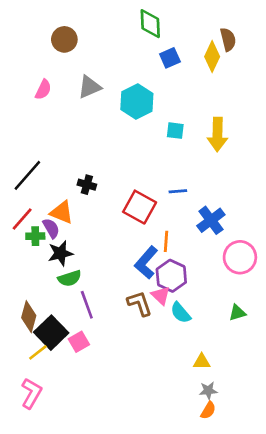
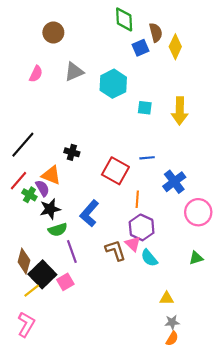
brown semicircle: (228, 39) -> (156, 33), moved
green cross: (35, 236) -> (29, 195), turned 32
blue L-shape: (146, 263) -> (89, 213), moved

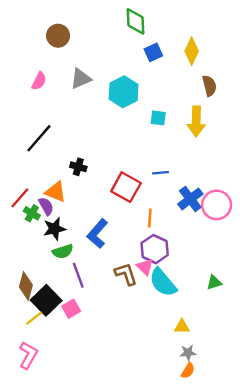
brown semicircle: (156, 33) -> (209, 86), moved
black line: (23, 145) -> (39, 138), moved
pink circle: (198, 212) -> (217, 205), moved
cyan semicircle: (149, 258) -> (163, 282), size x1.5

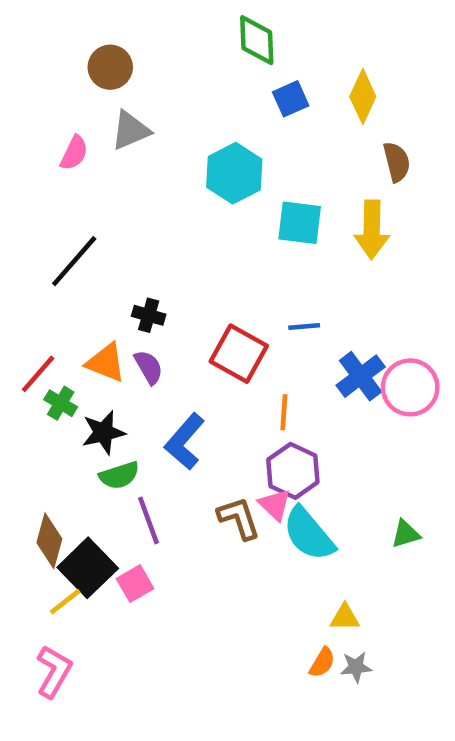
gray triangle: (81, 79) -> (131, 130), moved
cyan square: (158, 118) -> (300, 223), size x1.5
purple semicircle: (46, 206) -> (149, 367), moved
orange semicircle: (188, 371) -> (322, 663), moved

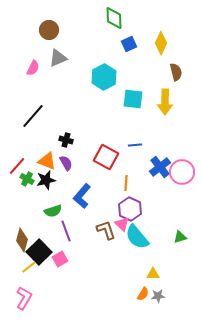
black star: (103, 433) -> (46, 180), moved

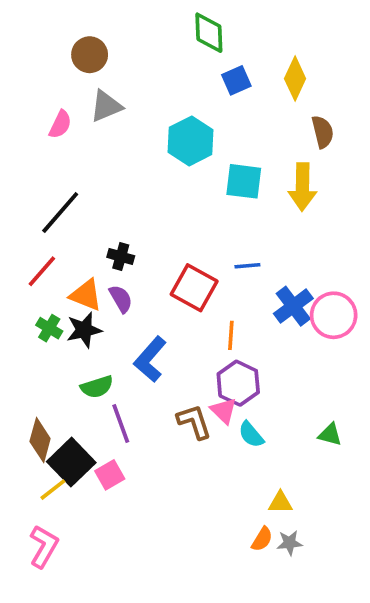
red line: (17, 166) -> (42, 271), moved
cyan semicircle: (137, 237) -> (251, 435), size x0.6
green triangle: (180, 237) -> (330, 435), turned 32

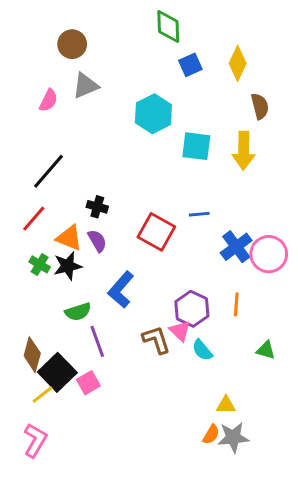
orange line: (231, 335) -> (236, 304), moved
gray star: (290, 543) -> (233, 437), size x1.5

